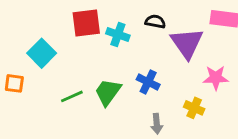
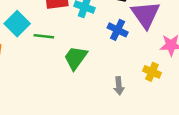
blue cross: (148, 82) -> (118, 30), moved
green line: (72, 96) -> (44, 36), moved, turned 30

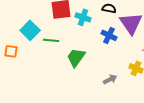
gray arrow: (119, 86) -> (110, 79), turned -112

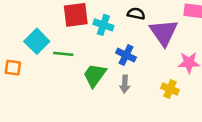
blue cross: (109, 35) -> (126, 55), moved
gray arrow: (110, 79) -> (125, 84), moved, turned 120

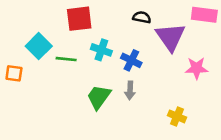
cyan cross: (103, 25) -> (101, 50), moved
green trapezoid: (95, 75) -> (99, 97), moved
yellow cross: (170, 89) -> (177, 116), moved

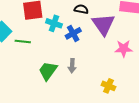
cyan cross: (101, 50) -> (54, 23), moved
blue cross: (131, 60) -> (73, 33), moved, turned 35

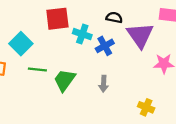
green line: (23, 42) -> (37, 70), moved
green trapezoid: (48, 71) -> (65, 80), moved

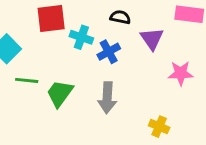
purple triangle: (140, 35) -> (152, 39), size x0.7
gray arrow: (104, 84) -> (107, 98), size x1.5

